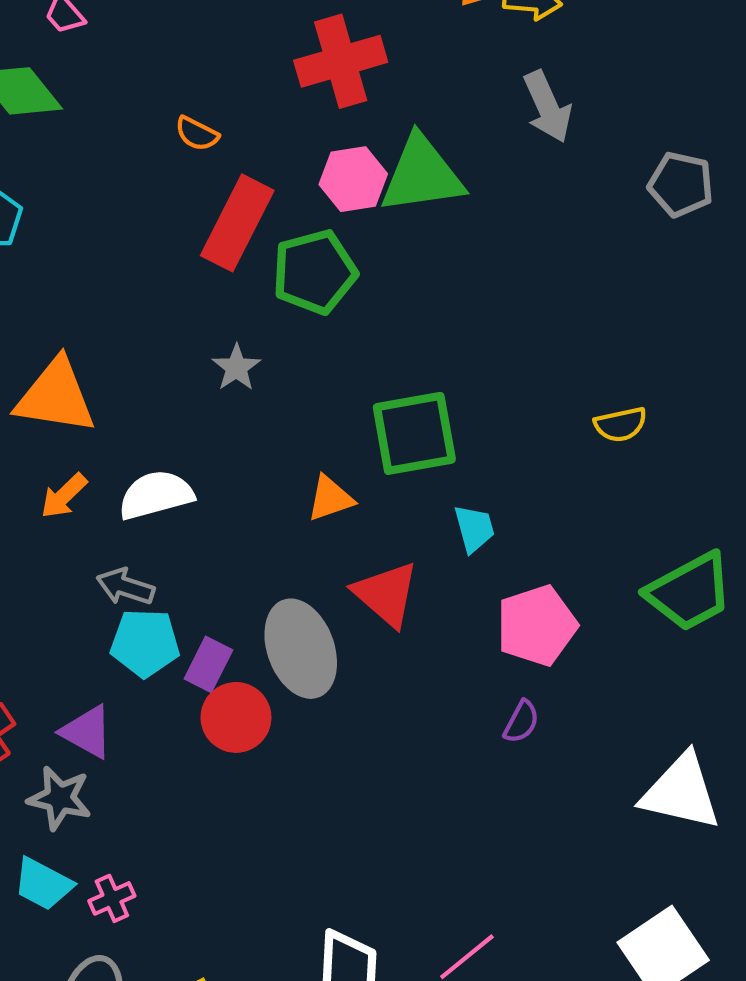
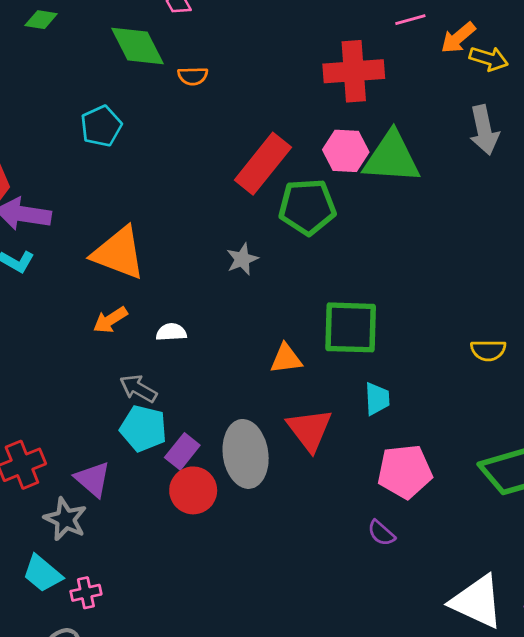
orange semicircle: (197, 134) -> (193, 76), moved, turned -40
white semicircle: (156, 495) -> (171, 332), size x0.6
purple semicircle: (521, 722) -> (381, 533), turned 92

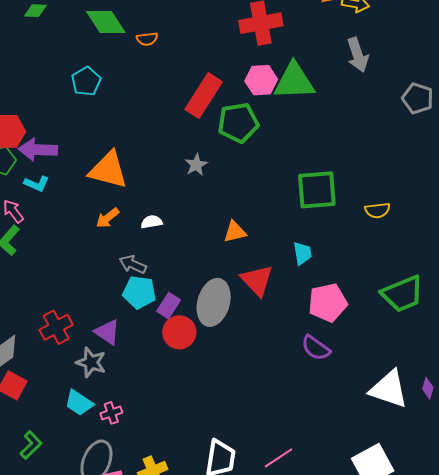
green square: (351, 327) -> (317, 190), moved
gray ellipse: (246, 454) -> (214, 302), turned 30
purple semicircle: (381, 533) -> (316, 348), size x1.4

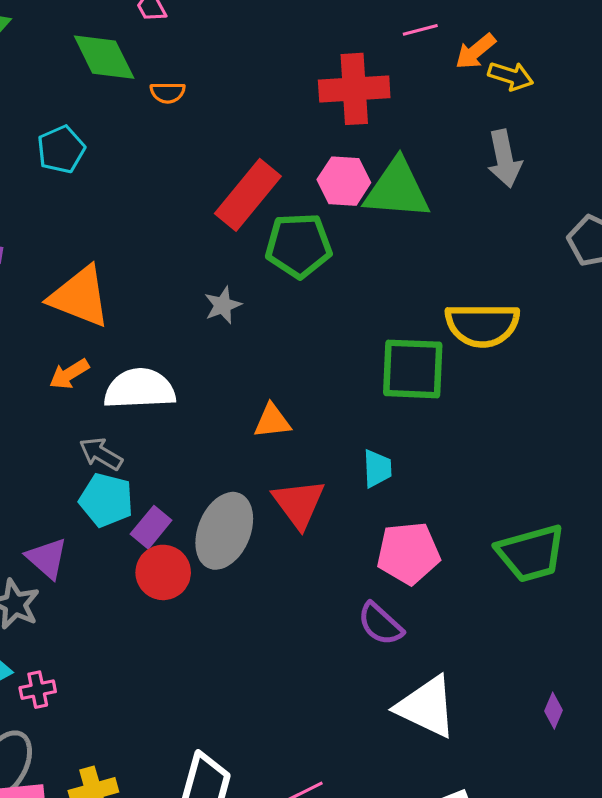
yellow semicircle: (377, 210) -> (482, 325), moved, size x1.8
white semicircle: (152, 222) -> (140, 389), size x2.0
white triangle: (389, 389) -> (427, 707), moved

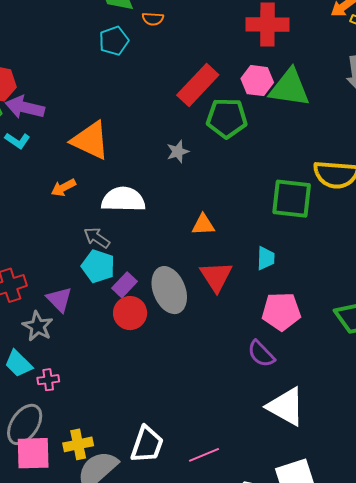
cyan pentagon: (61, 149) -> (114, 41), moved
orange arrow: (69, 374) -> (63, 188), moved
gray ellipse: (224, 531) -> (169, 290), turned -48

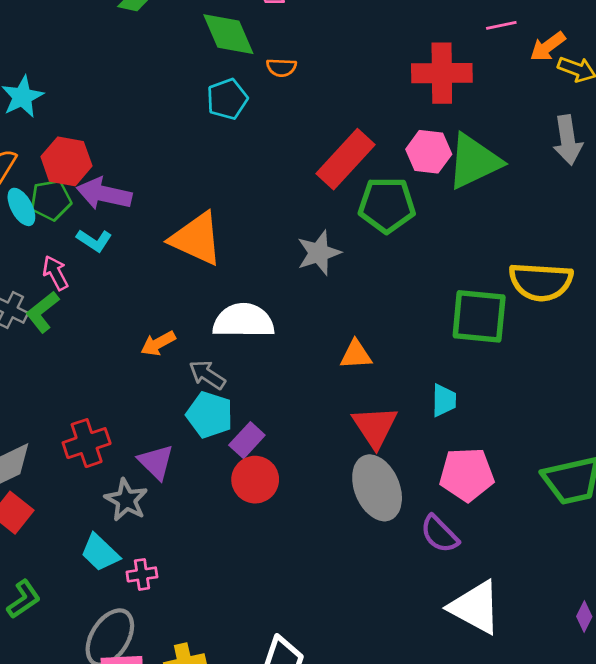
green triangle: (290, 88) -> (474, 161), turned -33
gray star: (178, 152) -> (319, 253), size x1.4
orange arrow: (63, 188) -> (158, 343), moved
gray ellipse: (169, 290) -> (377, 488), moved

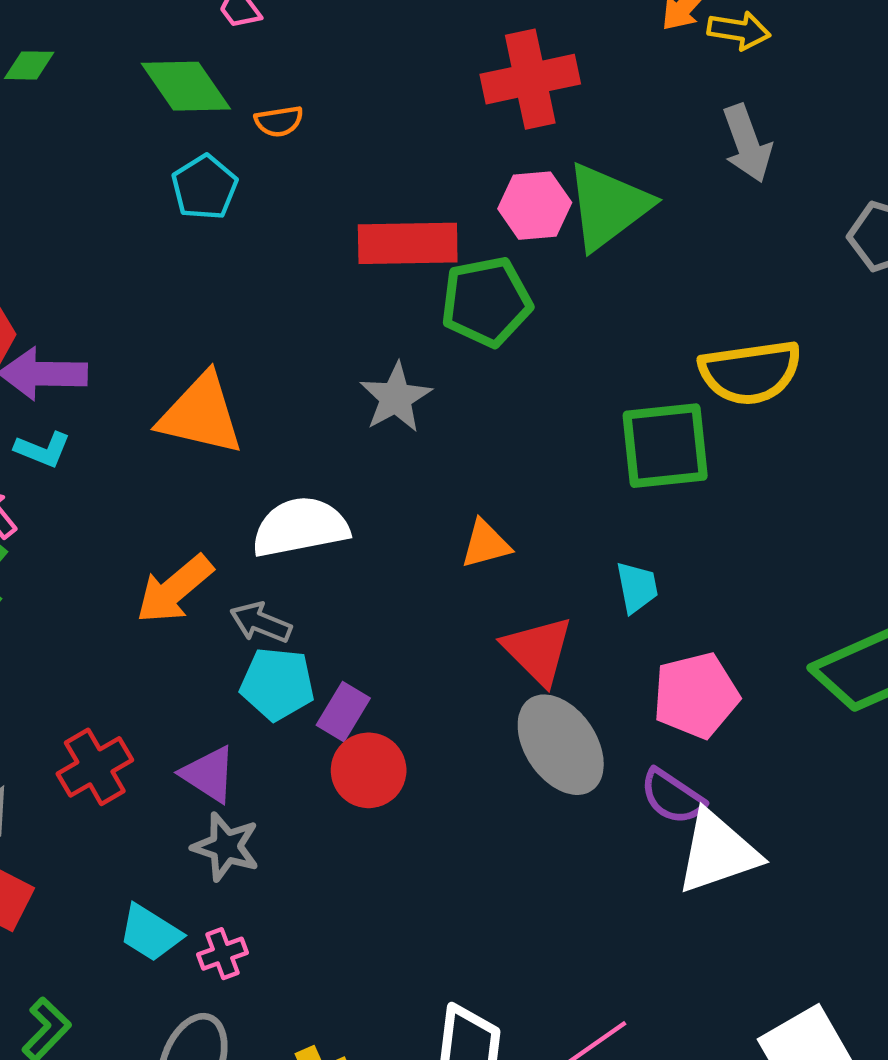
red rectangle: (346, 159) -> (408, 243), turned 58
orange arrow: (158, 343) -> (174, 589), size x1.5
gray star: (126, 500) -> (226, 847), moved
white triangle: (475, 607) -> (718, 852), moved, turned -36

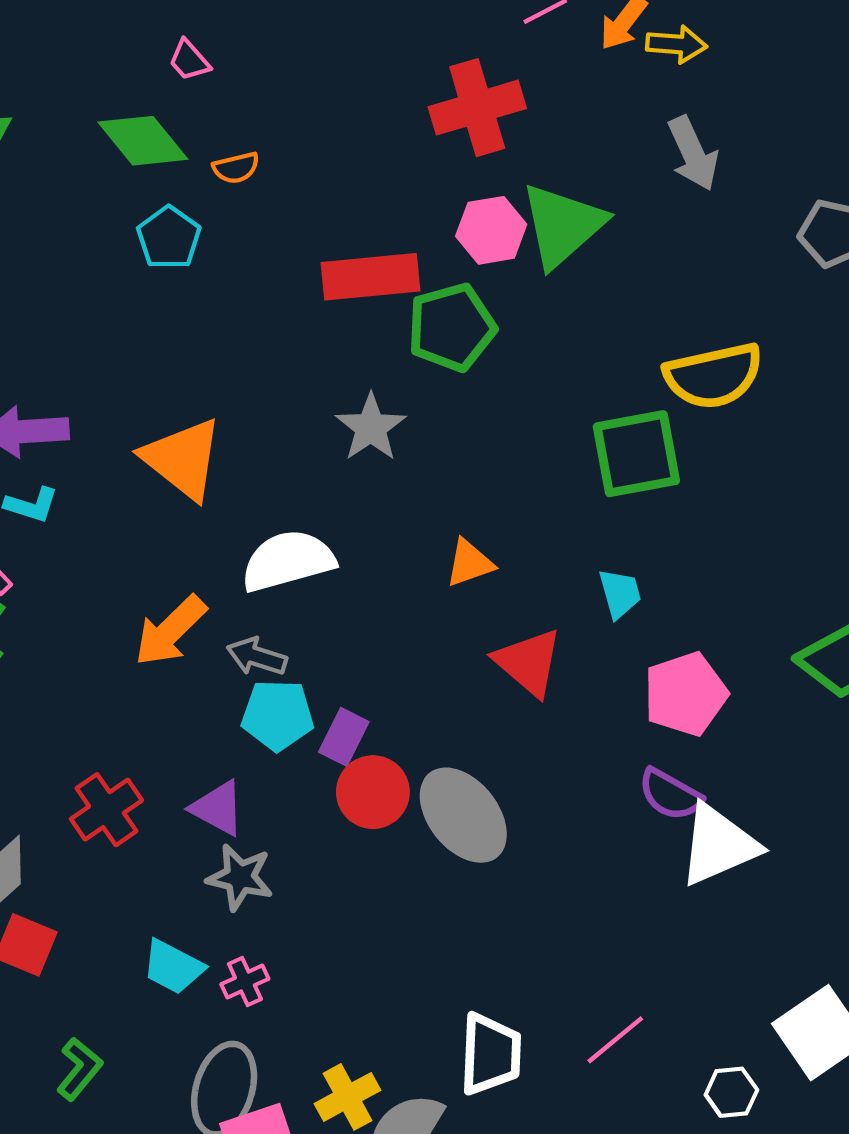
orange triangle: (201, 414) -> (183, 459), turned 30
gray ellipse: (561, 745) -> (463, 815), moved

